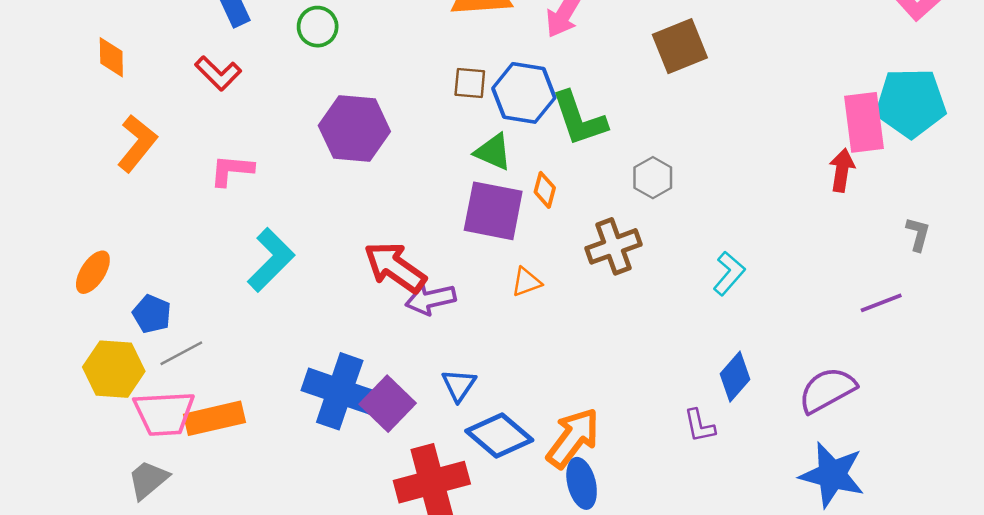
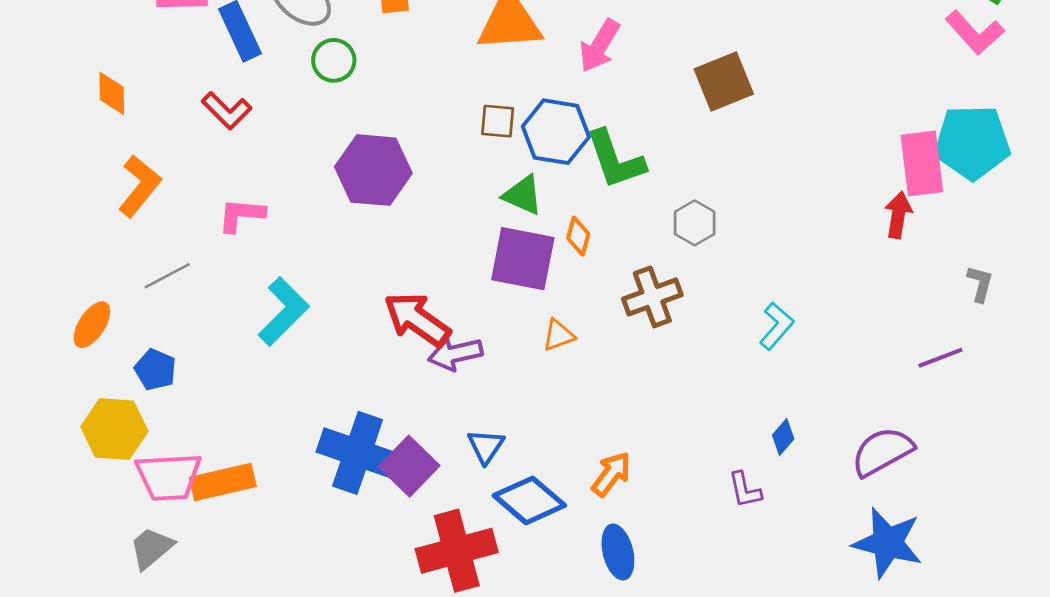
gray line: (181, 353) -> (167, 276), moved
blue diamond: (735, 377) -> (783, 437), size x0.7
orange arrow: (573, 438) -> (611, 474), moved, size x0.7

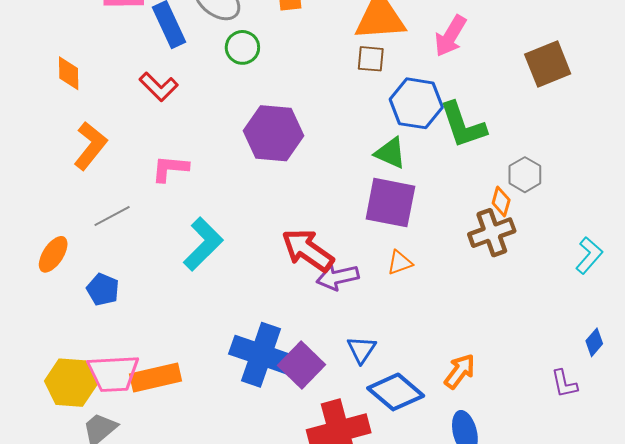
brown square: (498, 121) -> (371, 59), moved
orange diamond: (578, 236) -> (501, 202), moved
orange triangle: (558, 335) -> (400, 263), moved
yellow hexagon: (114, 429) -> (71, 383), moved

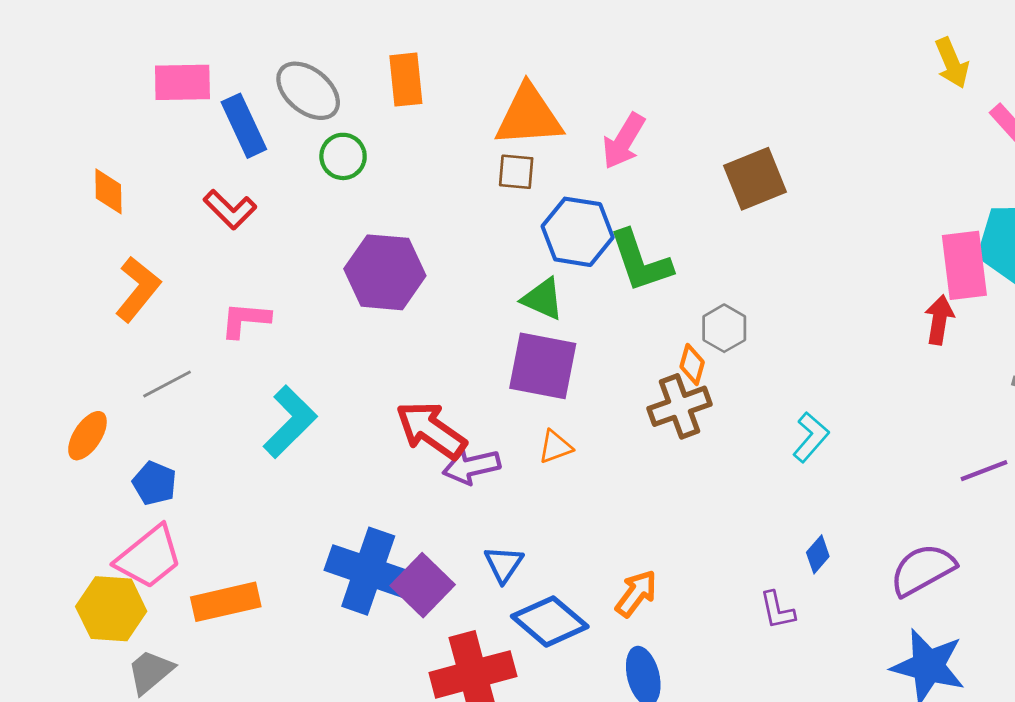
pink trapezoid: (113, 373) -> (149, 557), moved, turned -36

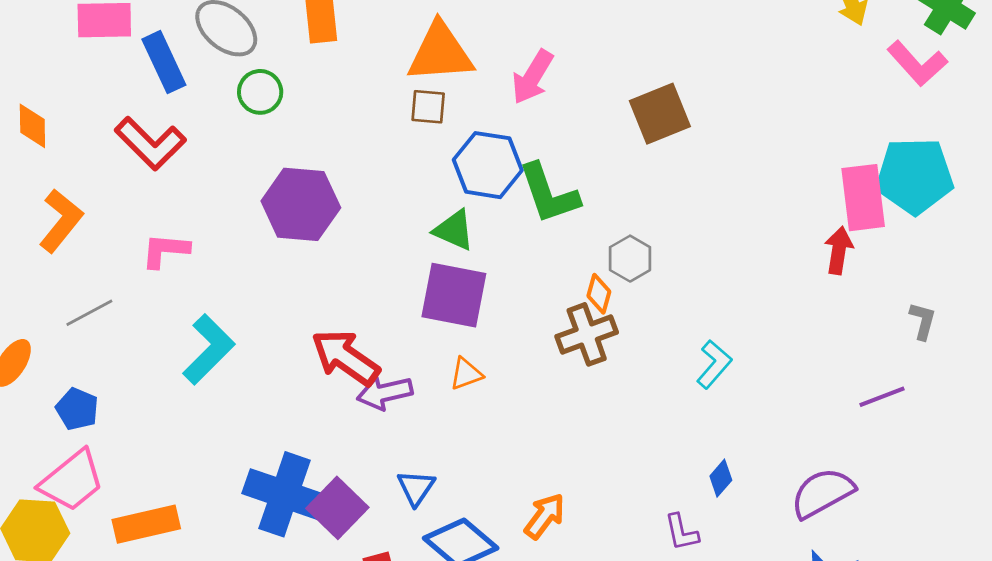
red L-shape: (230, 209) -> (150, 143), size x1.4

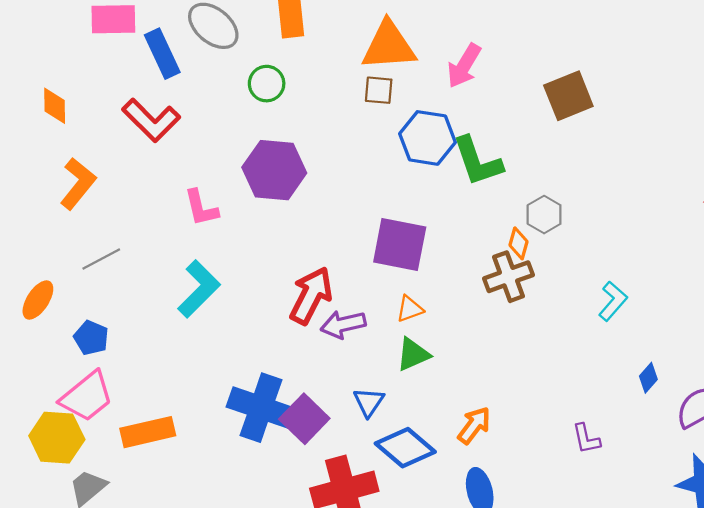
green circle: (260, 92) -> (267, 84), moved
green triangle: (454, 230) -> (413, 354), moved, turned -48
pink L-shape: (165, 250) -> (201, 208), moved, turned -108
red arrow: (345, 357) -> (311, 296), turned 82
blue diamond: (721, 478) -> (648, 378), moved

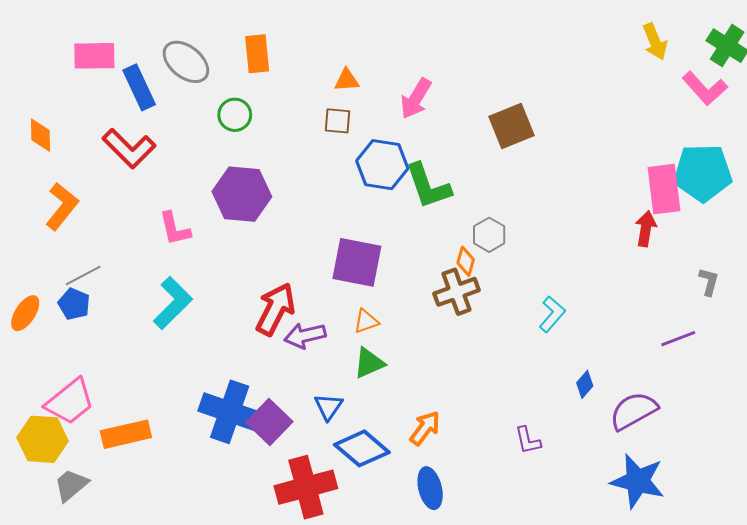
orange triangle: (389, 46) -> (347, 80), size x0.5
blue pentagon: (91, 338) -> (74, 304), moved

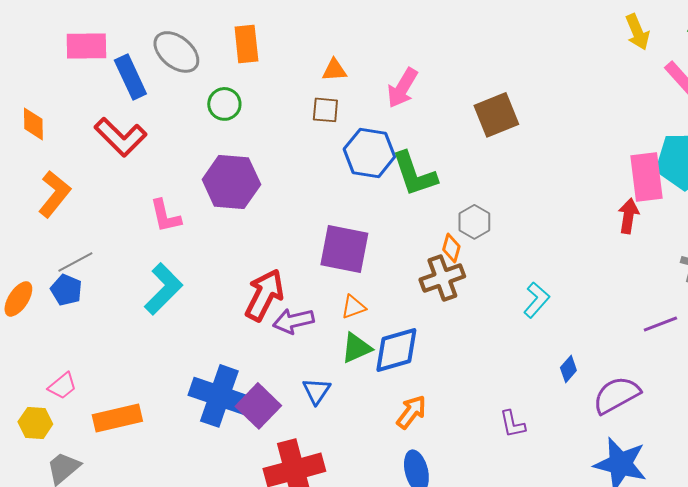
pink trapezoid: (70, 402) -> (62, 386), size x0.6
yellow hexagon: (42, 439) -> (35, 423), size x0.7
blue diamond: (362, 448) -> (396, 350), moved, turned -56

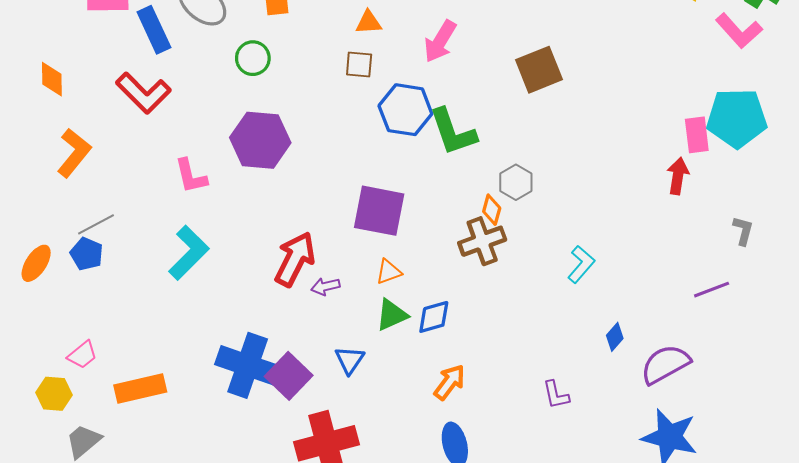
pink rectangle: (646, 177) -> (697, 135), size x0.7
purple arrow: (293, 321) -> (325, 286), size x0.7
blue diamond: (396, 350) -> (434, 317), size x0.7

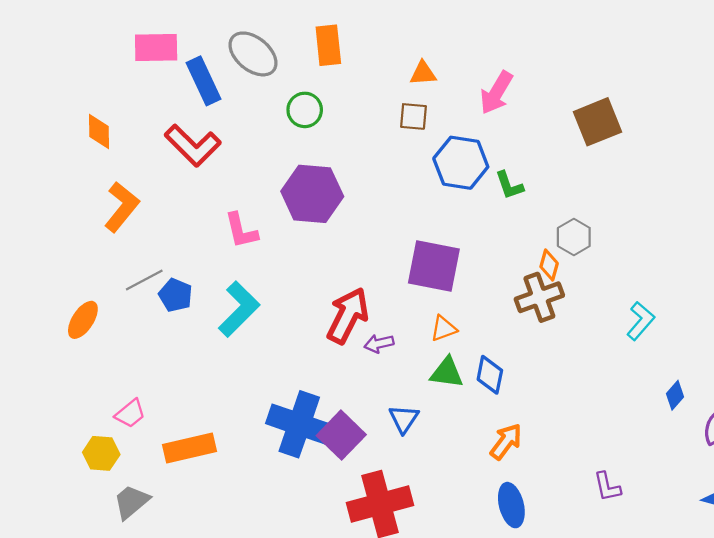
green L-shape: (453, 132) -> (509, 185), size x0.6
blue pentagon: (87, 254) -> (175, 295), moved
green triangle: (392, 315) -> (447, 373), turned 32
blue diamond: (434, 317) -> (490, 375), turned -63
purple L-shape: (556, 395) -> (607, 487), moved

